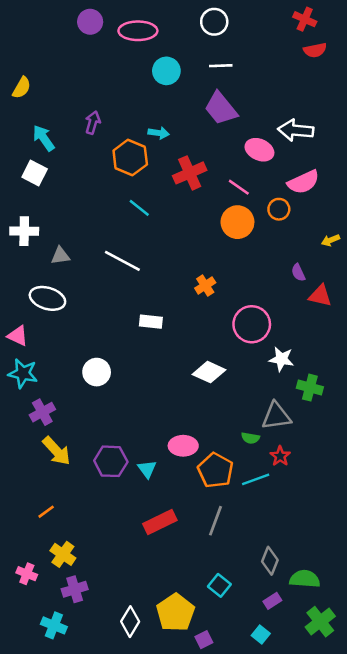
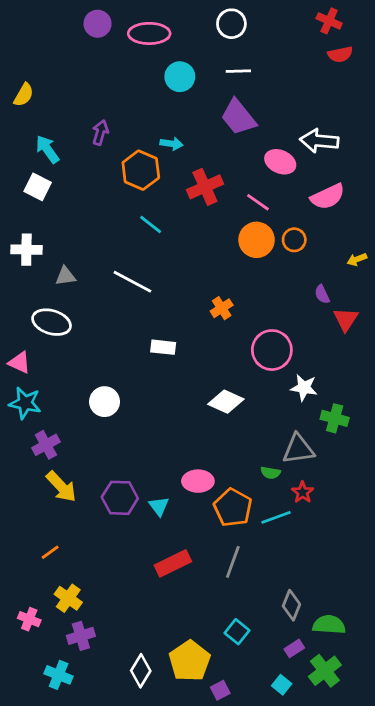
orange circle: (279, 209) -> (294, 240), moved
red triangle: (320, 296) -> (346, 319), turned 50
green cross: (320, 622) -> (325, 671), moved

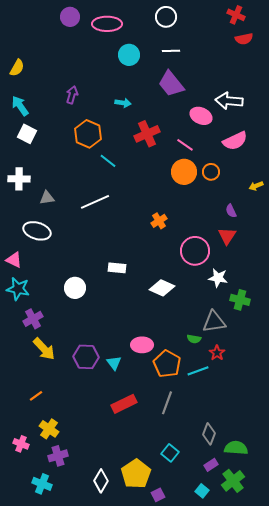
cyan arrow: (47, 149) -> (20, 106), moved
orange hexagon: (141, 170) -> (88, 134), moved
white line: (132, 282) -> (95, 202), turned -52
red triangle: (346, 319) -> (227, 236), moved
white rectangle: (163, 347) -> (117, 268), moved

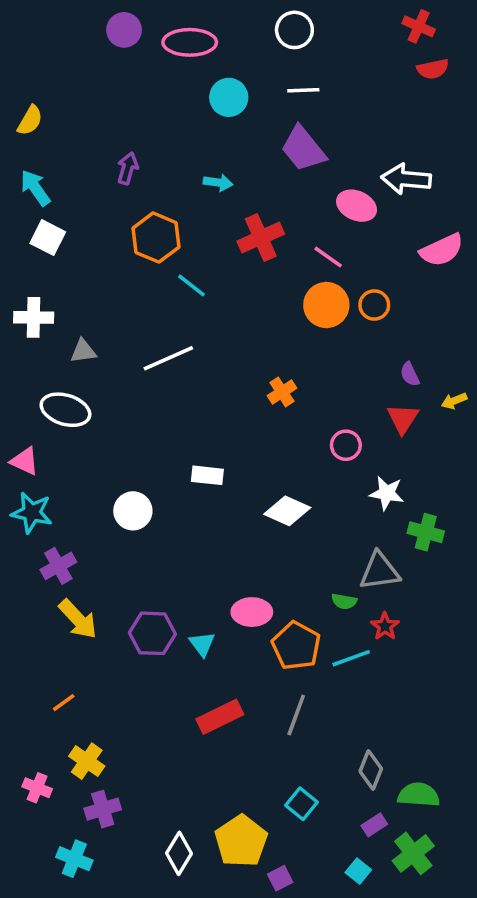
pink semicircle: (235, 141) -> (442, 250), moved
yellow arrow: (256, 186) -> (454, 401), moved
pink circle: (195, 251) -> (346, 445), size x0.6

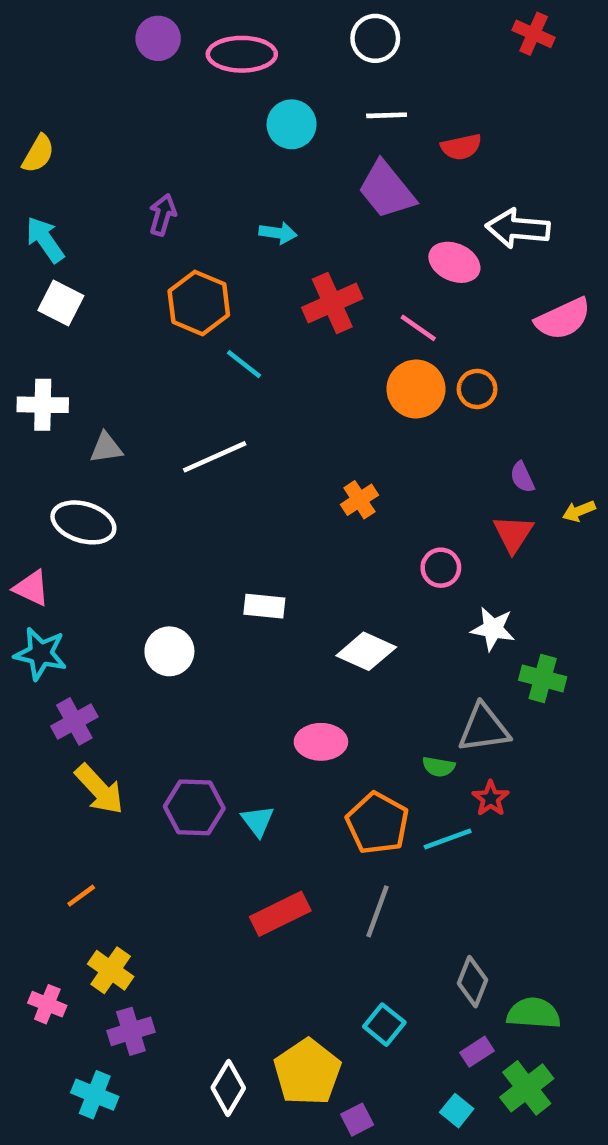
red semicircle: (433, 69) -> (461, 147), moved
pink ellipse: (252, 612) -> (321, 742), moved

